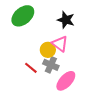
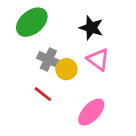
pink triangle: (60, 44) -> (98, 59), moved
gray cross: (51, 65) -> (48, 59), moved

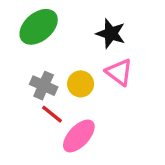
gray cross: (48, 59) -> (44, 86), moved
pink ellipse: (91, 112) -> (79, 136), moved

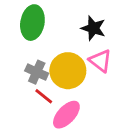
green ellipse: (39, 27) -> (32, 23), turned -40
yellow circle: (81, 84) -> (68, 71), size x1.6

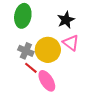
black star: (93, 28) -> (66, 20), turned 30
pink ellipse: (66, 115) -> (47, 81), turned -75

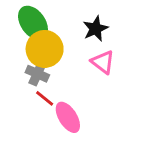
green ellipse: (23, 16) -> (33, 23), turned -45
yellow circle: (48, 50) -> (45, 49), moved

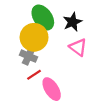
green ellipse: (33, 23) -> (43, 18), moved
red line: (45, 98) -> (34, 75), turned -72

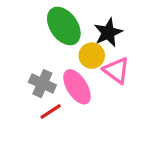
yellow circle: (34, 37) -> (92, 56), moved, size x0.6
pink ellipse: (52, 89) -> (77, 87), moved

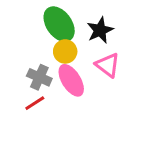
yellow circle: (92, 56) -> (65, 51), moved
red line: (51, 111) -> (35, 103), moved

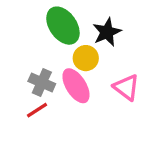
yellow circle: (65, 51) -> (86, 58), moved
pink triangle: (108, 65) -> (126, 87), moved

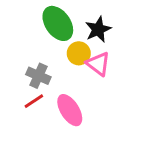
pink ellipse: (76, 86) -> (70, 110), moved
pink triangle: (126, 87) -> (98, 64), moved

